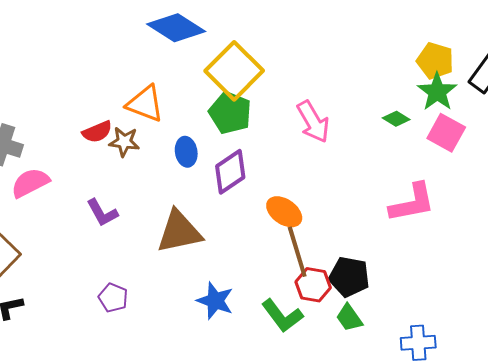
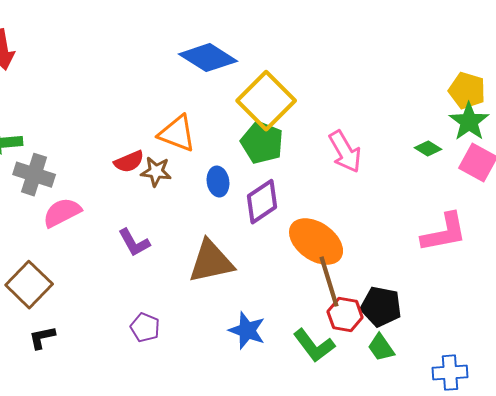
orange ellipse: (284, 212) -> (316, 242), size x1.5

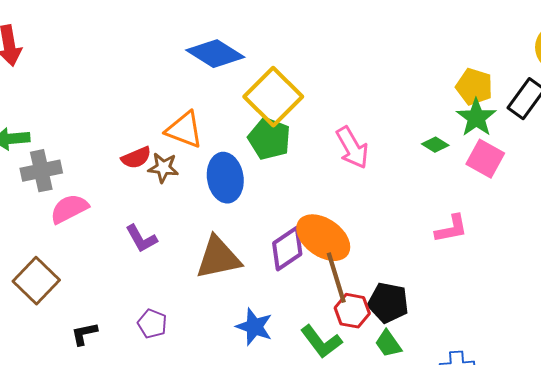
gray cross: (34, 175) -> (41, 171), turned -30
blue ellipse: (218, 182) -> (225, 178), size x1.6
purple diamond: (262, 202) -> (287, 249), moved
pink L-shape: (444, 233) -> (451, 229), size x0.7
black L-shape: (42, 338) -> (84, 334), moved

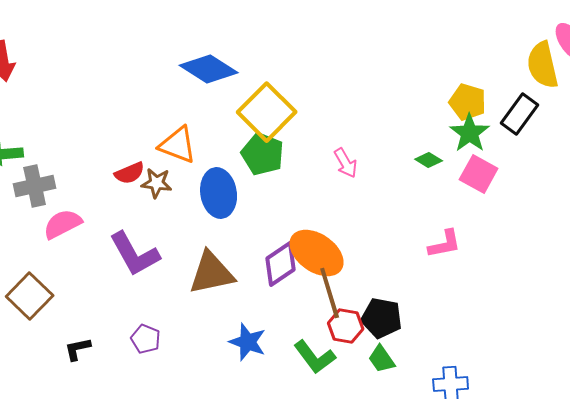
pink arrow: (352, 148) -> (346, 163), size x0.7
purple L-shape: (141, 239) -> (135, 254), size x1.6

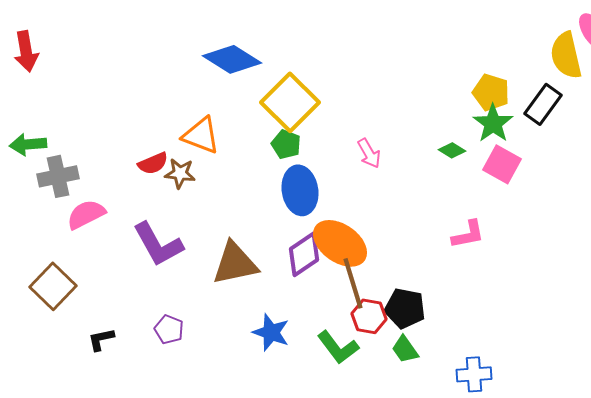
green pentagon: (263, 154) -> (286, 144), size x0.7
blue ellipse: (219, 193) -> (300, 190), moved

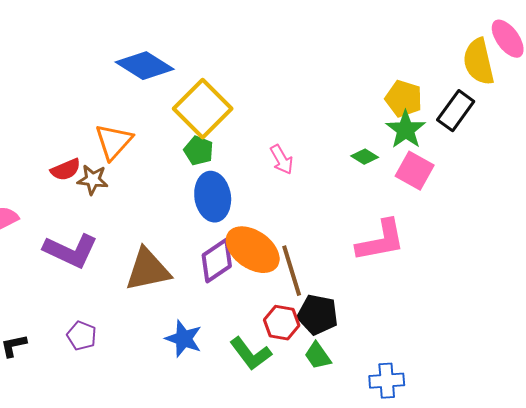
orange triangle: (201, 135) -> (114, 142), turned 51
pink L-shape: (468, 234) -> (381, 241), size x1.5
purple L-shape: (158, 244) -> (71, 251), turned -36
brown line: (353, 283) -> (292, 271), moved

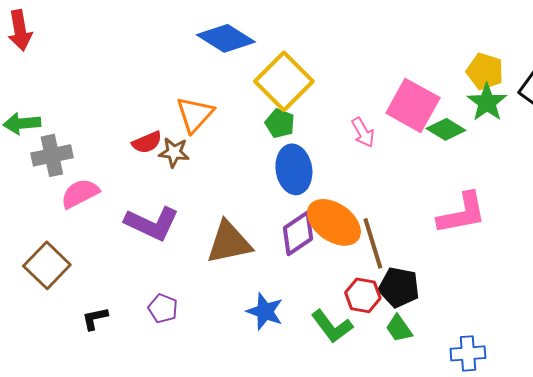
green diamond: (365, 157) -> (446, 129), size x1.4
pink square: (415, 171) -> (413, 105), moved, size x1.4

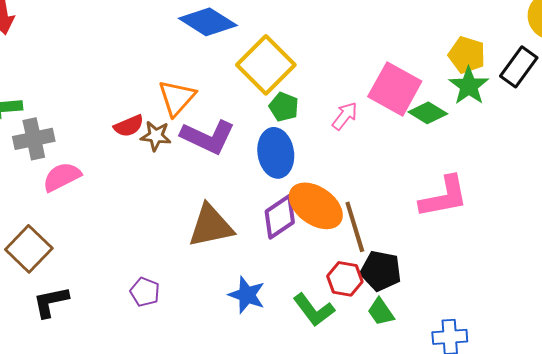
green pentagon: (280, 123) -> (284, 107), moved
pink arrow: (363, 132) -> (345, 116), turned -112
purple L-shape: (152, 223) -> (208, 137), moved
black L-shape: (95, 318) -> (51, 302), moved, size x1.4

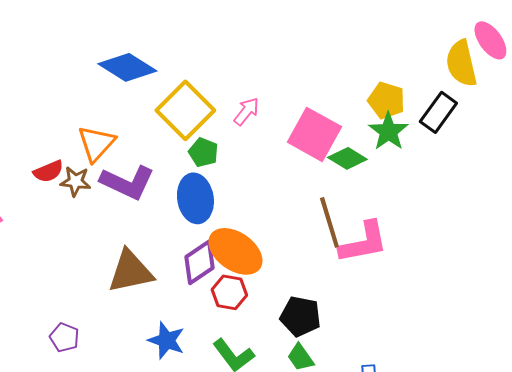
pink arrow: (345, 116) -> (246, 111), moved
brown line: (355, 227) -> (329, 222), moved
red hexagon: (345, 279) -> (229, 292), moved

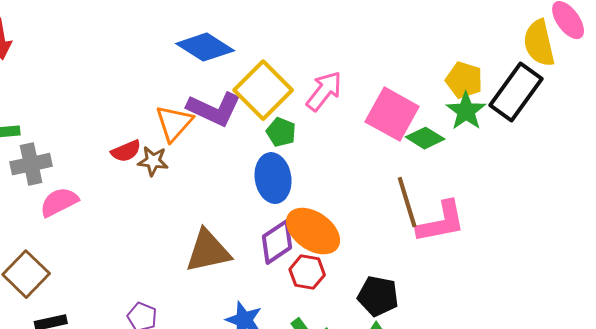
pink arrow: (246, 111) -> (324, 91), size x1.4
black rectangle: (438, 112) -> (516, 92), size x1.4
purple L-shape: (127, 182) -> (214, 109), moved

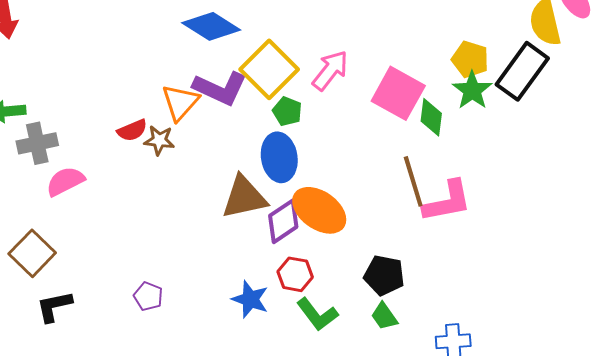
green diamond: (425, 138) -> (431, 117), turned 66
brown triangle: (208, 251) -> (244, 197), moved
red hexagon: (307, 272) -> (295, 274), moved

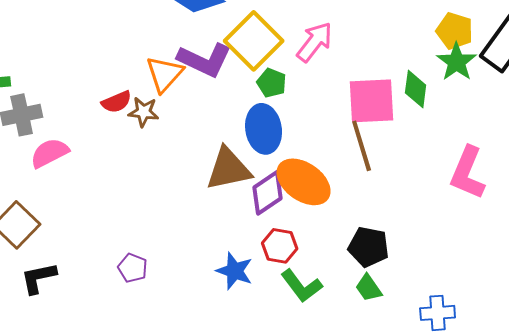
pink square: (398, 93) -> (372, 101), moved, turned -32
brown line: (413, 181) -> (362, 146), moved
pink L-shape: (447, 201) -> (468, 173), moved, turned 124

